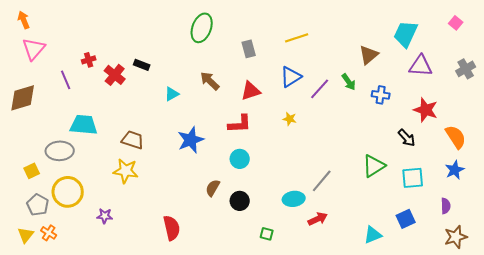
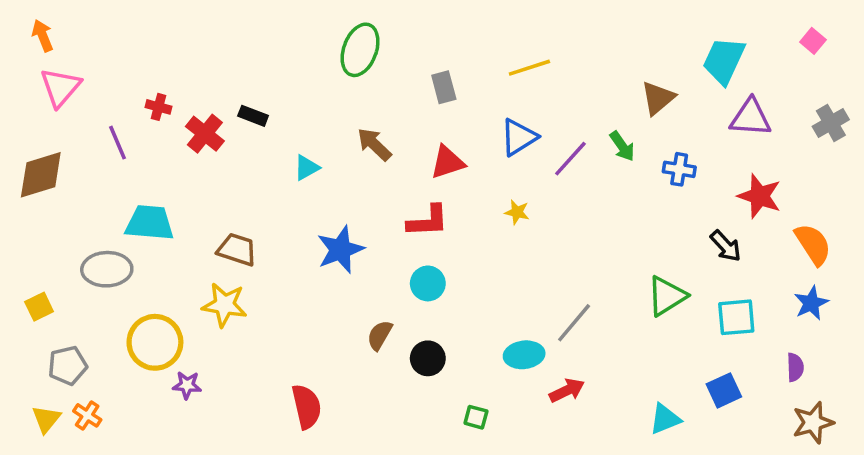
red cross: (89, 60) -> (159, 107), turned 32
yellow square: (32, 171) -> (39, 307), moved
yellow circle: (68, 192) -> (155, 342), moved
gray pentagon: (38, 205) -> (68, 365), turned 30

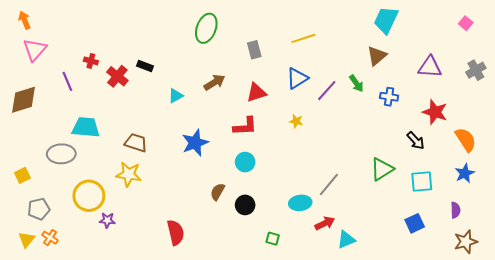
cyan trapezoid: (724, 61) -> (386, 20), moved
brown arrow: (374, 144) -> (214, 82), turned 105
cyan triangle: (665, 419) -> (346, 240), moved

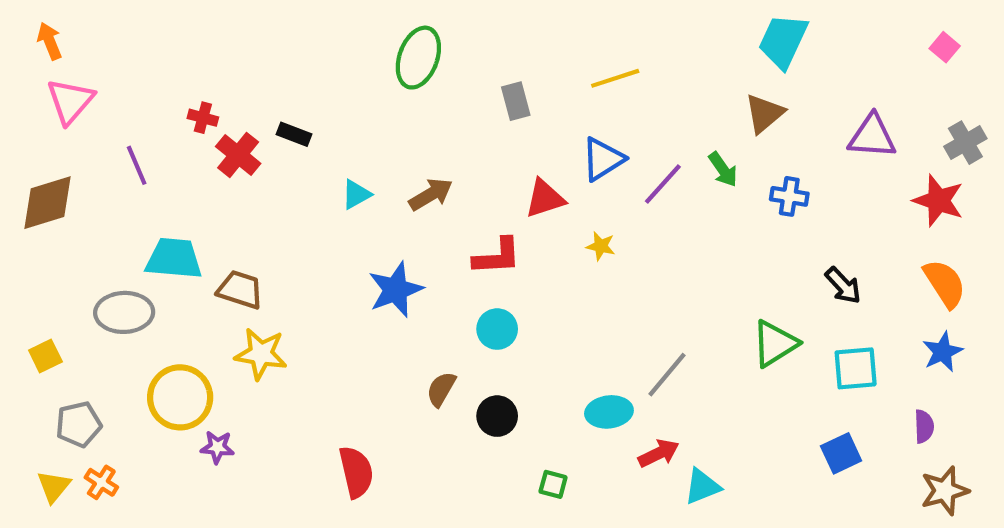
red cross: (91, 61) -> (203, 118), moved
brown arrow: (214, 82) -> (431, 194), moved
red triangle: (256, 93) -> (545, 198), moved
red star: (435, 112) -> (938, 201), moved
brown trapezoid: (136, 143) -> (240, 290), moved

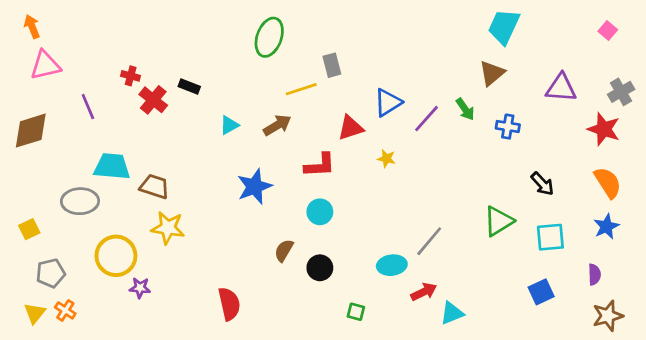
yellow line: (615, 78) -> (301, 89), moved
pink triangle: (70, 101) -> (45, 65), turned 36

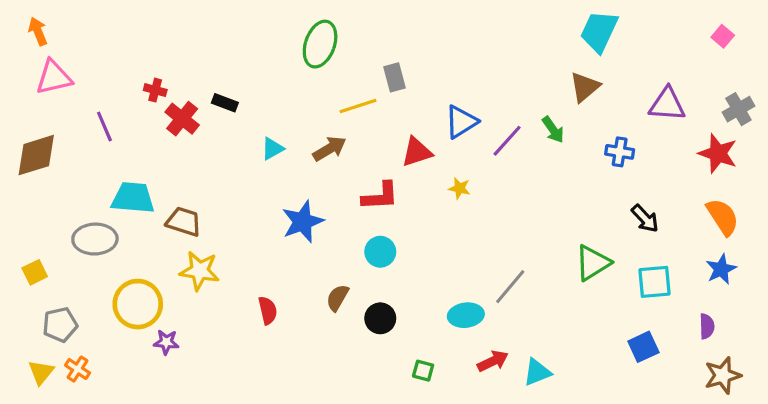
blue cross: (508, 127) -> (620, 152), moved
red arrow: (424, 292) -> (493, 361), moved
red semicircle: (229, 304) -> (268, 310), moved, size x0.7

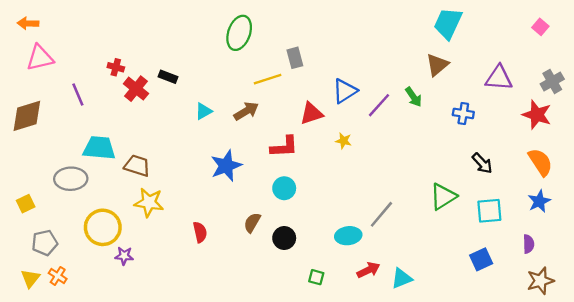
orange arrow: (38, 31) -> (28, 23), turned -66

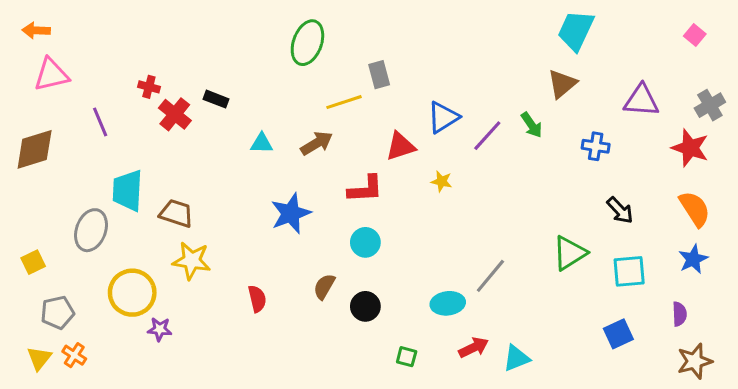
cyan triangle: (204, 111) -> (262, 143), turned 30
cyan trapezoid: (99, 148) -> (128, 191), turned -92
gray ellipse: (71, 179) -> (91, 230), turned -68

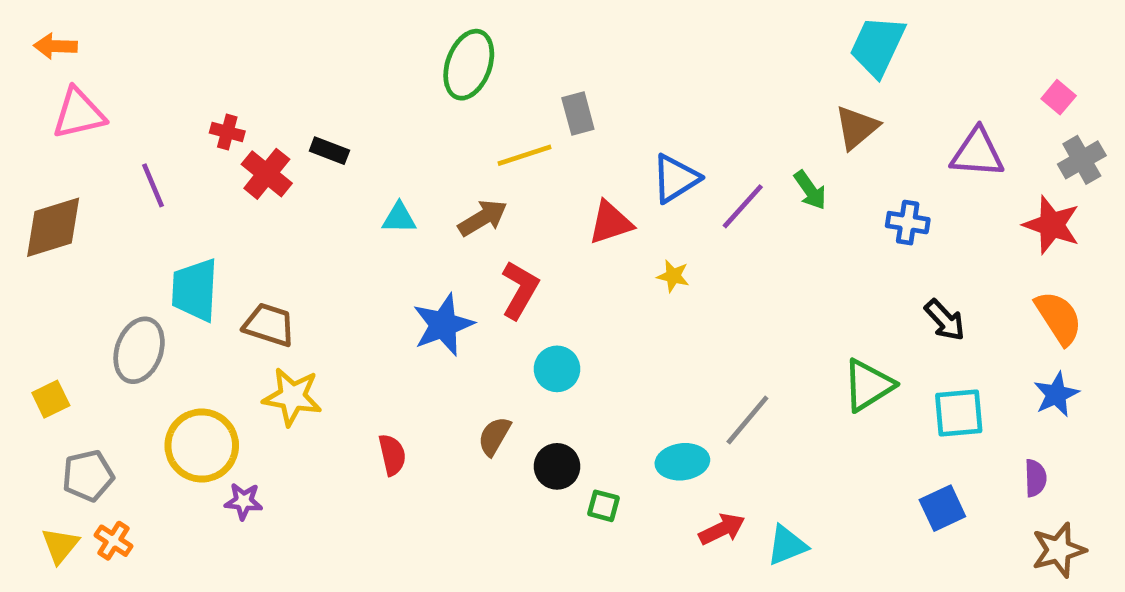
pink square: (695, 35) -> (1059, 97), moved
red L-shape: (365, 189) -> (520, 290), moved, turned -57
green square: (407, 357) -> (603, 506), moved

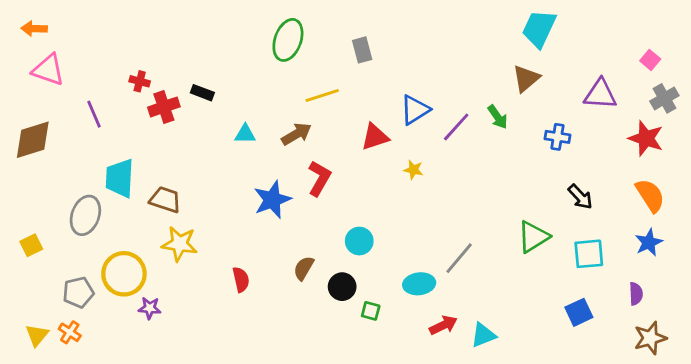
pink triangle: (79, 113) -> (48, 70), turned 32
gray rectangle: (578, 113) -> (362, 50), moved
red cross: (267, 174) -> (164, 107), turned 32
cyan circle: (557, 369) -> (359, 241), moved
gray pentagon: (88, 476) -> (78, 292), moved

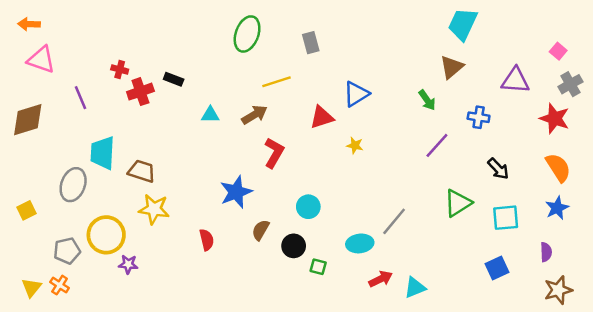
purple line: (456, 127) -> (437, 145), moved
blue star: (272, 200) -> (236, 192), moved

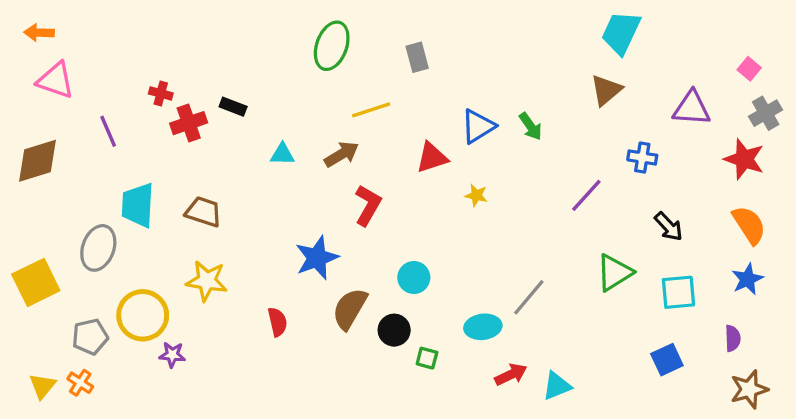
green arrow: (427, 100) -> (531, 126), moved
brown trapezoid: (142, 171) -> (203, 212), moved
yellow square: (27, 210) -> (36, 282), size x1.8
brown semicircle: (261, 230) -> (350, 309), size x1.5

